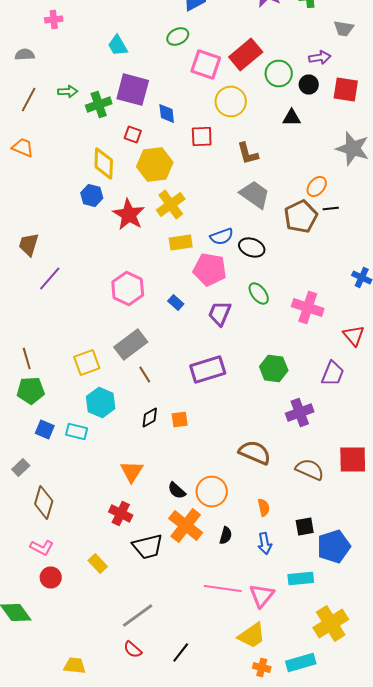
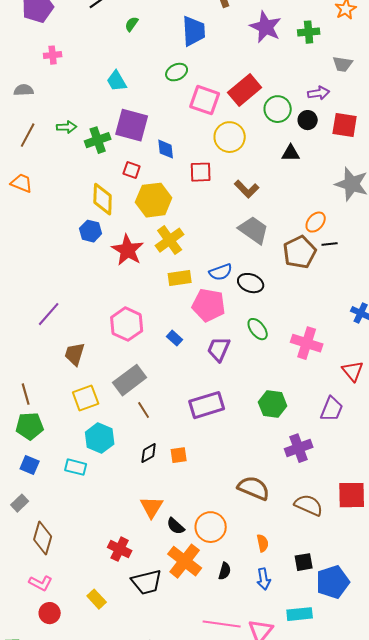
brown L-shape: (248, 154) -> (247, 189), turned -30
brown trapezoid: (29, 244) -> (75, 354), moved
blue square: (45, 430) -> (30, 465), moved
orange triangle: (132, 472) -> (152, 507), moved

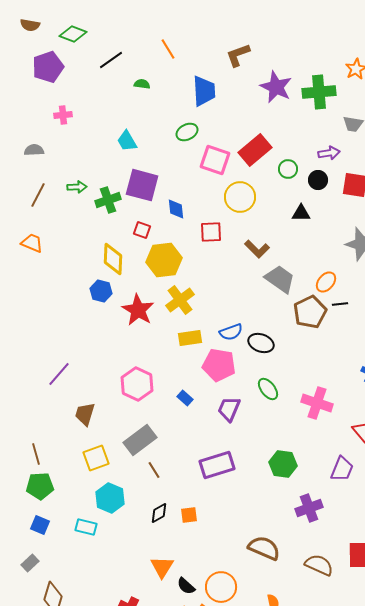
green semicircle: (132, 24) -> (142, 84), turned 63
green cross: (309, 32) -> (319, 92), size x1.5
green circle: (278, 109) -> (288, 169), size x0.7
gray trapezoid: (254, 230) -> (280, 279), moved

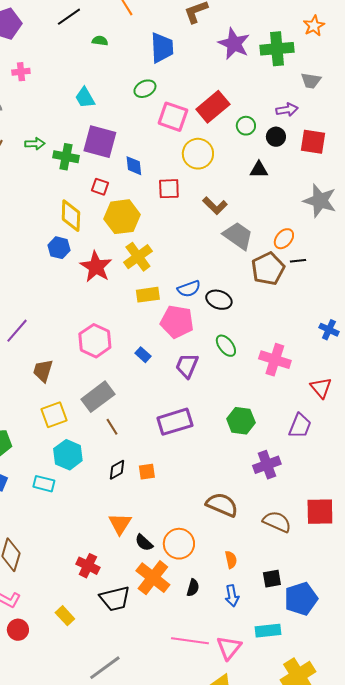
green cross: (108, 200) -> (66, 157), turned 30

